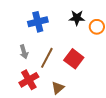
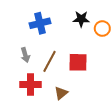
red square: (74, 59) -> (78, 62), turned -36
red cross: (29, 80) -> (30, 85), turned 30

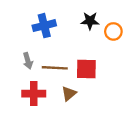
brown line: (49, 61) -> (55, 68), turned 65
brown triangle: (61, 93) -> (69, 94), moved

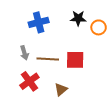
red cross: (34, 94) -> (29, 81), turned -36
brown triangle: (69, 94) -> (61, 89), moved

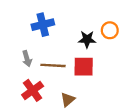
black star: (78, 18) -> (87, 39), moved

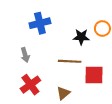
brown line: (53, 65) -> (70, 61), moved
red square: (84, 67) -> (94, 75), moved

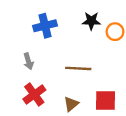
black star: (81, 37) -> (91, 21), moved
red square: (94, 75) -> (106, 100), moved

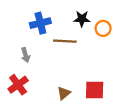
brown line: (78, 68) -> (65, 41), moved
red cross: (34, 95) -> (18, 85), moved

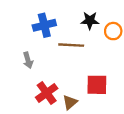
red cross: (18, 85) -> (47, 93), moved
red square: (95, 90) -> (97, 85), moved

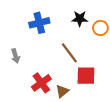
brown line: (71, 45) -> (69, 53), moved, turned 50
gray arrow: (28, 60) -> (15, 56), moved

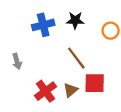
black star: (80, 19) -> (75, 20), moved
brown triangle: (62, 91) -> (71, 90), moved

